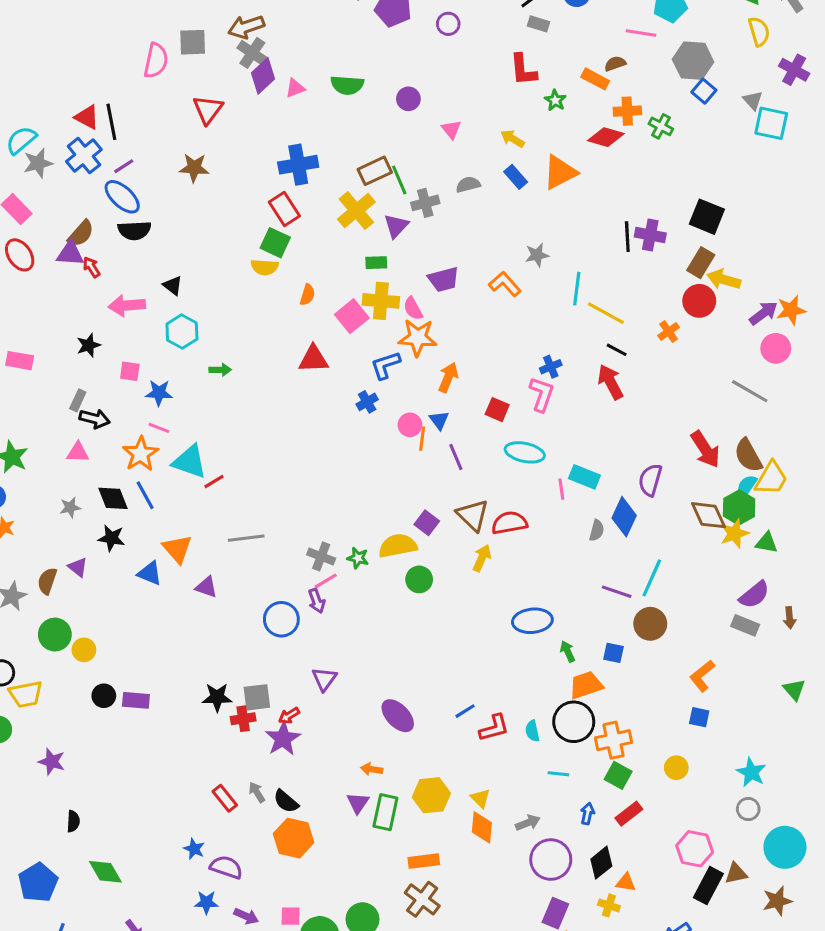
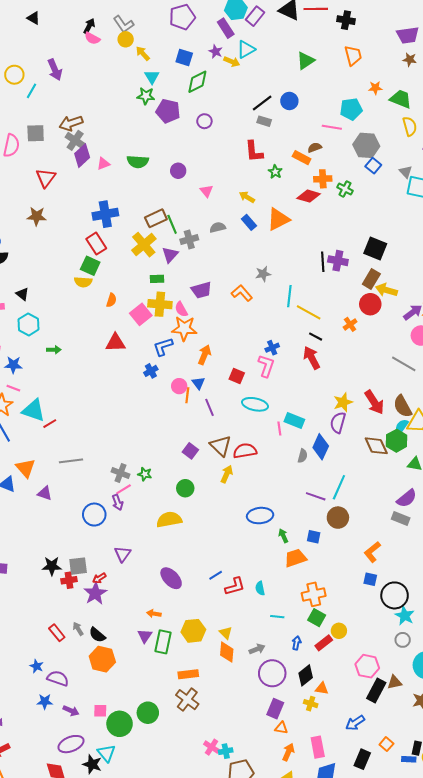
yellow star: (734, 534) -> (343, 402), moved
yellow semicircle: (398, 546) -> (169, 520), moved
black circle: (574, 722) -> (395, 595), moved
yellow circle: (676, 768) -> (339, 631), moved

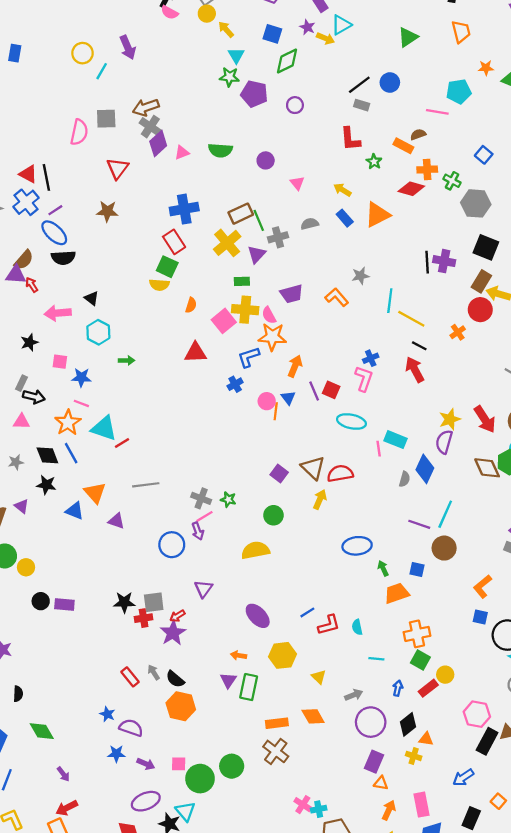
gray hexagon: (366, 145) -> (476, 203), moved
purple line: (210, 407) -> (314, 391), moved
yellow hexagon: (193, 631) -> (283, 655), moved
orange diamond: (227, 652) -> (313, 716), moved, turned -35

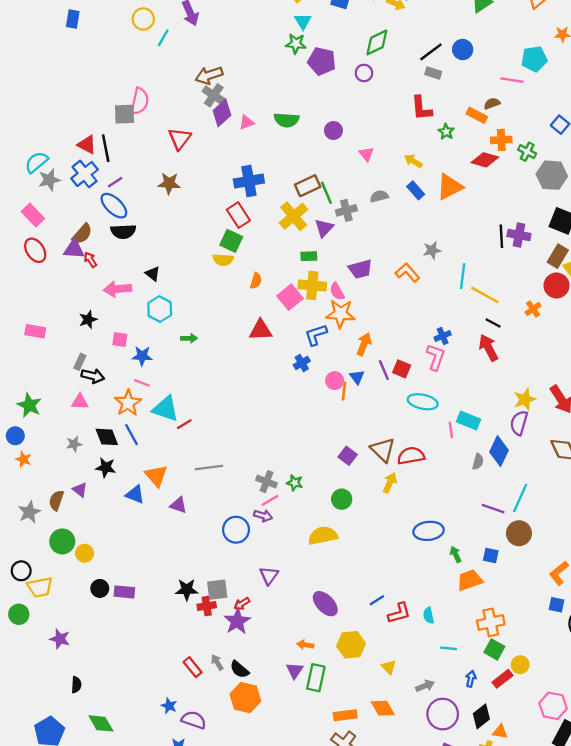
green diamond: (287, 61) -> (377, 42), moved
gray square: (106, 119) -> (124, 114), moved
purple arrow: (198, 531) -> (263, 516), turned -54

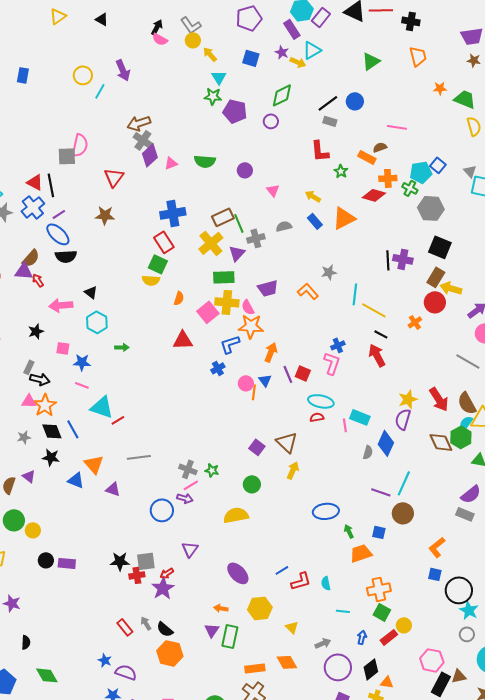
cyan pentagon: (534, 59) -> (421, 172), moved
green rectangle: (309, 256) -> (224, 277), size x1.5
orange star: (128, 403) -> (45, 405), moved
red semicircle: (411, 456) -> (317, 417), moved, size x0.6

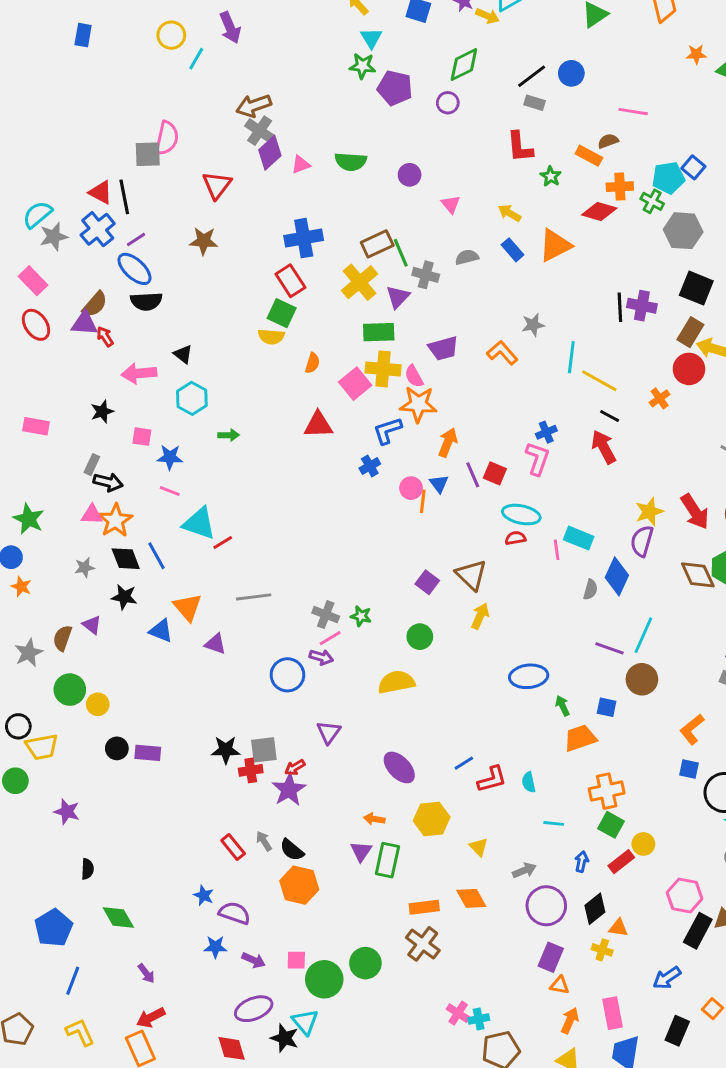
gray cross: (256, 238) -> (426, 275), turned 30

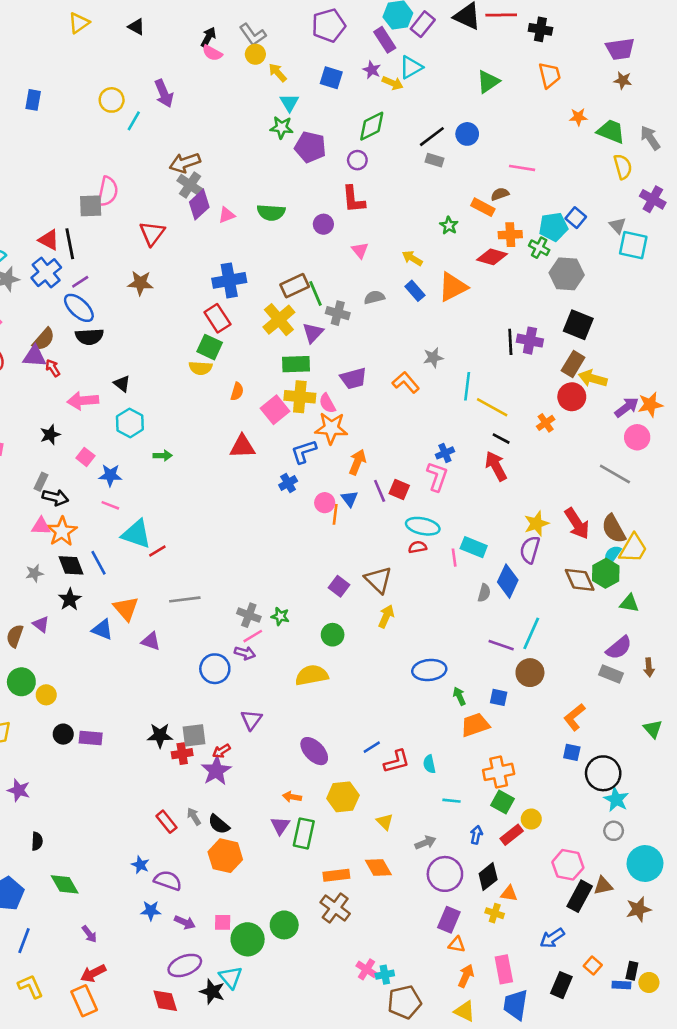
red L-shape: (520, 147) -> (353, 199), moved
pink square: (142, 437) -> (85, 457), turned 30
black star: (124, 597) -> (70, 599), turned 30

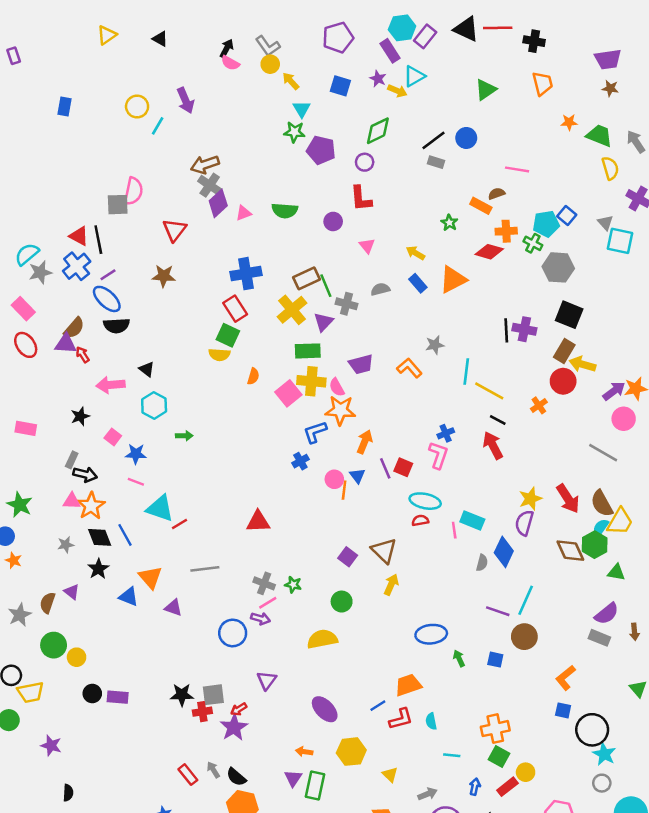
red triangle: (242, 446) -> (258, 522), moved
orange trapezoid: (475, 725) -> (408, 685), moved

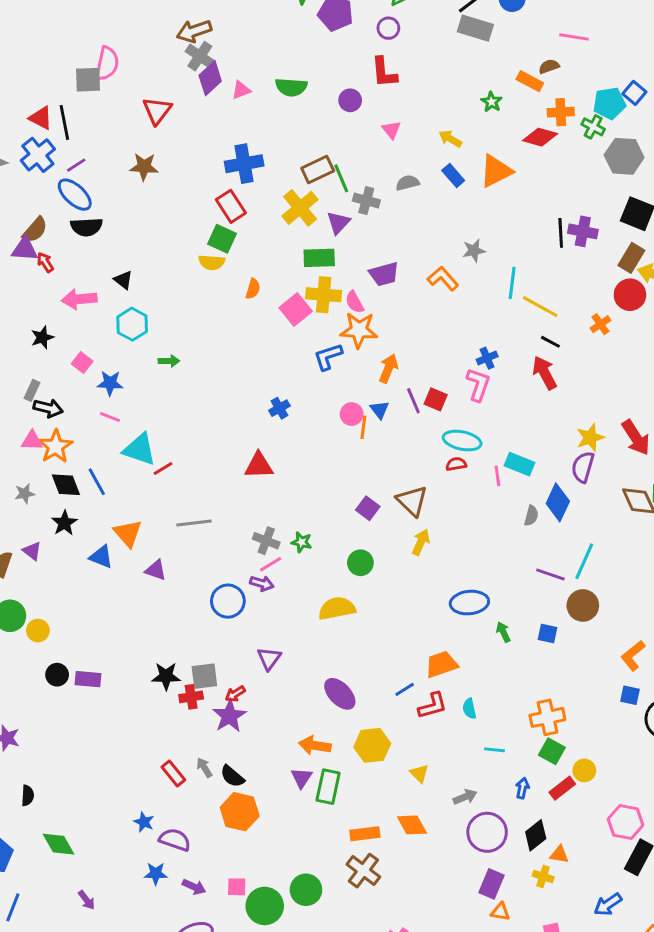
gray rectangle: (436, 162) -> (475, 28), size x1.6
blue cross: (300, 461) -> (279, 408), moved
orange arrow: (304, 752) -> (315, 745), size x1.5

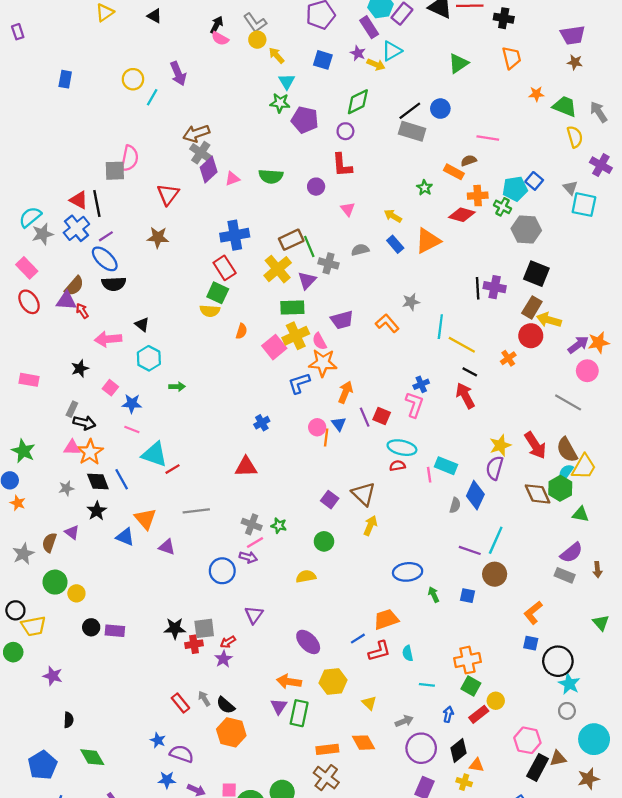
yellow cross: (324, 295) -> (296, 336), turned -30
yellow semicircle: (337, 608) -> (306, 576), size x0.7
purple star: (229, 716) -> (223, 659), size x0.7

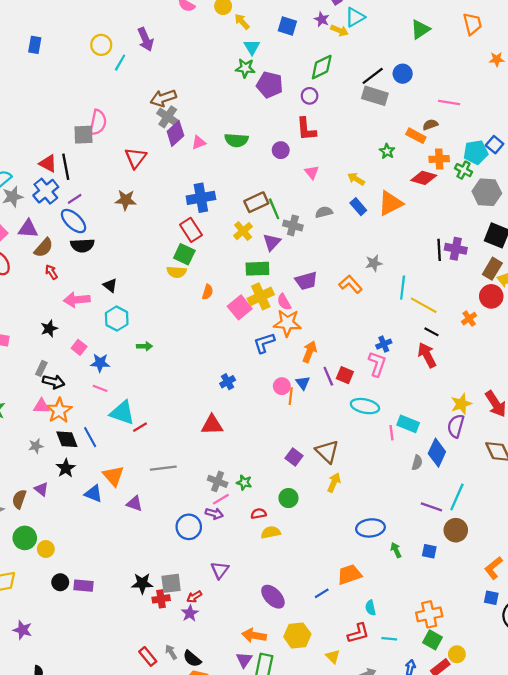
yellow cross: (278, 269) -> (243, 231), size x0.7
purple triangle: (66, 301) -> (28, 229), moved
red semicircle: (397, 466) -> (259, 514), moved
red L-shape: (379, 651) -> (358, 633), moved

